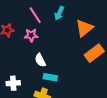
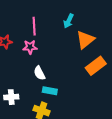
cyan arrow: (59, 13) -> (69, 21), moved
pink line: (35, 15) -> (34, 26), turned 30

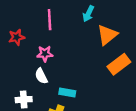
pink star: (30, 47) -> (45, 54), moved
white semicircle: (39, 73) -> (41, 76), moved

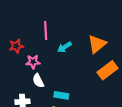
cyan arrow: (88, 14) -> (64, 47), moved, turned 32
pink star: (45, 54) -> (33, 62), moved

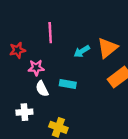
cyan arrow: (64, 47) -> (82, 51), moved
cyan rectangle: (61, 95) -> (68, 84), moved

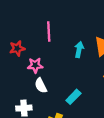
cyan arrow: (82, 51) -> (79, 50), turned 133
cyan rectangle: (68, 84) -> (73, 97), moved, turned -56

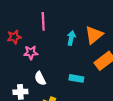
white semicircle: (41, 86) -> (40, 78), moved
cyan rectangle: (73, 97) -> (76, 78), moved, turned 56

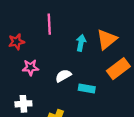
pink star: (31, 53) -> (30, 67), moved
white semicircle: (40, 78) -> (63, 76), moved, turned 88

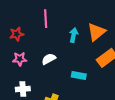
pink star: (30, 67) -> (20, 59), moved
white semicircle: (63, 76) -> (49, 59), moved

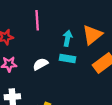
cyan rectangle: (79, 76) -> (68, 59), moved

